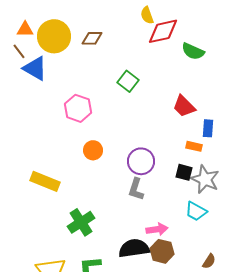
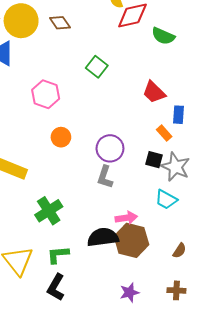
brown diamond: (92, 38) -> (60, 23), turned 55
orange rectangle: (194, 146) -> (164, 133), turned 35
brown hexagon: (162, 251) -> (131, 240), size x1.4

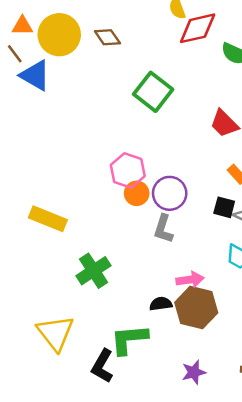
green square: (97, 67) -> (153, 92), size x1.4
pink hexagon: (46, 94) -> (128, 170), moved
orange circle: (61, 137) -> (137, 193), moved
black semicircle: (103, 237) -> (161, 304), size x0.6
green L-shape: (58, 255) -> (129, 339), moved, size x1.4

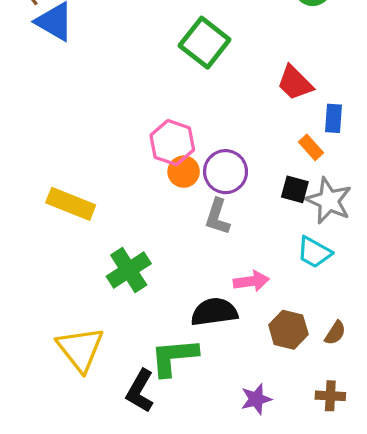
black semicircle: (161, 304) -> (214, 312), size x1.6
brown hexagon: (196, 308) -> (288, 330), moved, size x0.7

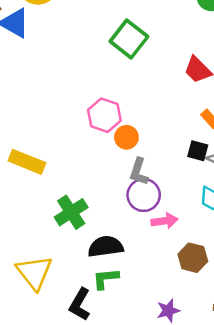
orange circle: (184, 172) -> (126, 137), moved
purple circle: (226, 172) -> (144, 195), moved
black semicircle: (214, 312) -> (106, 247), moved
green L-shape: (174, 357) -> (106, 279), size x0.7

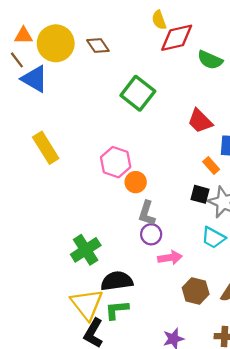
yellow rectangle: (27, 162) -> (46, 148), moved, turned 36
purple circle: (144, 195) -> (151, 234), size x0.7
yellow triangle: (34, 272) -> (87, 304), moved

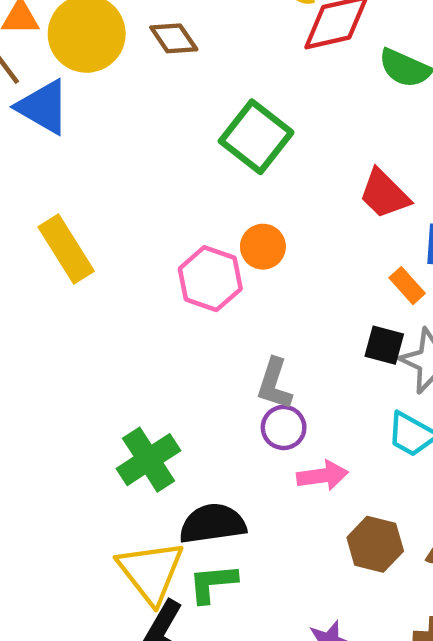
orange circle: (136, 182) -> (263, 247), moved

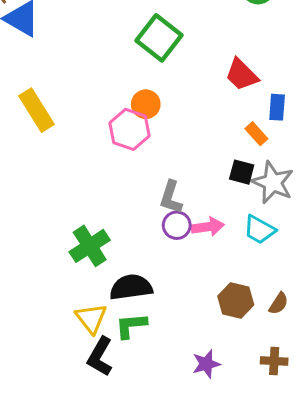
orange circle: (263, 247) -> (146, 104), moved
pink arrow: (322, 476) -> (208, 227), moved
yellow triangle: (151, 572) -> (91, 318), size x0.7

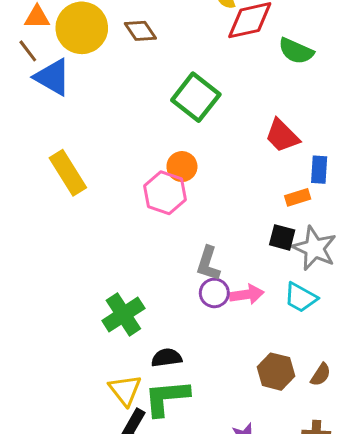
orange rectangle: (256, 134) -> (298, 197), turned -65
black semicircle: (131, 287) -> (167, 358), size x0.7
green L-shape: (131, 326) -> (167, 398), size x1.4

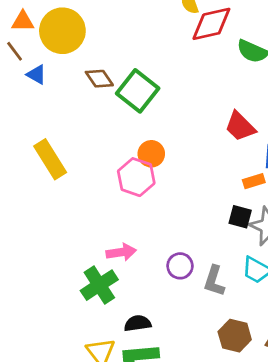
brown diamond: (140, 31) -> (99, 79), moved
blue triangle: (52, 77) -> (36, 75), size x0.6
green square: (196, 97) -> (138, 91), moved
gray L-shape: (208, 264) -> (214, 281), moved
pink arrow: (247, 294) -> (121, 252), moved

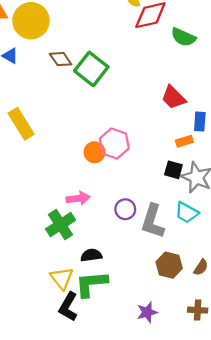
orange circle: (151, 154) -> (95, 152), moved
pink hexagon: (136, 177) -> (114, 143), moved
gray L-shape: (214, 281) -> (153, 221), size x1.4

